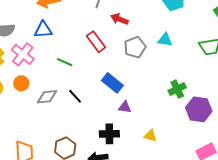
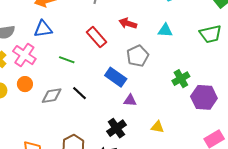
red arrow: (119, 19) -> (128, 23), moved
gray pentagon: (135, 47) -> (138, 56), moved
black cross: (109, 134) -> (116, 128), turned -30

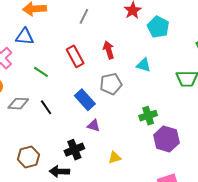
red arrow: (128, 23) -> (109, 50), turned 42
yellow triangle: (157, 127) -> (115, 158), turned -40

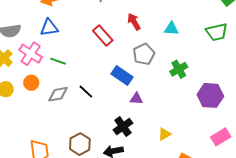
green line: (41, 72) -> (58, 61), moved
green cross: (148, 116) -> (179, 69), moved
yellow triangle: (115, 158) -> (164, 134), moved

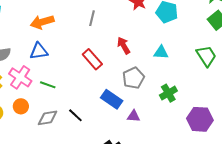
green trapezoid: (217, 32) -> (206, 56), turned -110
purple triangle: (136, 99) -> (134, 116), moved

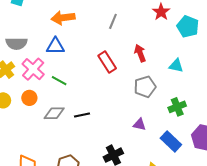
blue rectangle: (112, 99) -> (171, 141), moved
black line: (75, 115) -> (82, 115), turned -63

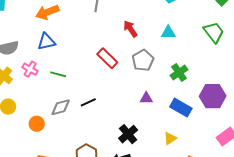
red rectangle: (107, 62) -> (107, 58), moved
pink cross: (33, 69) -> (30, 69), size x0.7
orange circle: (29, 98) -> (37, 124), moved

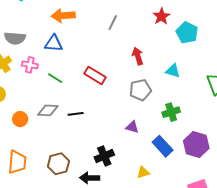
red rectangle: (107, 58) -> (95, 75), moved, turned -30
pink cross: (30, 69) -> (30, 65), turned -35

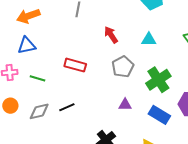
green cross: (171, 112) -> (158, 80), size x1.4
orange circle: (20, 119) -> (10, 106), moved

